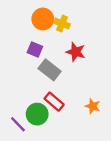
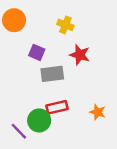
orange circle: (43, 19) -> (14, 20), moved
gray rectangle: (50, 70) -> (52, 74), turned -45
red rectangle: (54, 102) -> (57, 107), turned -54

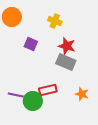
gray rectangle: (52, 74) -> (66, 62), moved, turned 30
purple line: (19, 131) -> (16, 95), moved, turned -35

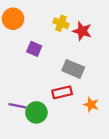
red star: (67, 46) -> (82, 31), moved
red rectangle: (48, 90) -> (62, 92), moved

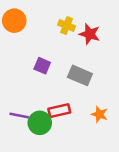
purple square: (34, 49) -> (42, 66), moved
red rectangle: (62, 92) -> (59, 111), moved

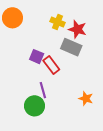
gray rectangle: (80, 75) -> (71, 47), moved
red rectangle: (59, 111) -> (51, 65), moved, turned 66
purple line: (19, 116) -> (43, 90), moved, turned 63

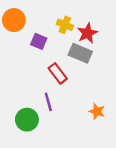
red star: (77, 29) -> (87, 33), turned 30
purple square: (37, 57) -> (39, 41), moved
green circle: (34, 106) -> (27, 120), moved

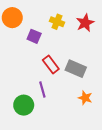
red star: (87, 33) -> (85, 23), moved
gray rectangle: (80, 53) -> (76, 69), moved

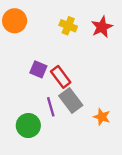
purple square: (34, 36) -> (38, 69), moved
gray rectangle: (76, 69) -> (71, 101), moved, turned 30

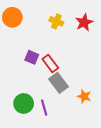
purple line: (51, 107) -> (44, 108), moved

